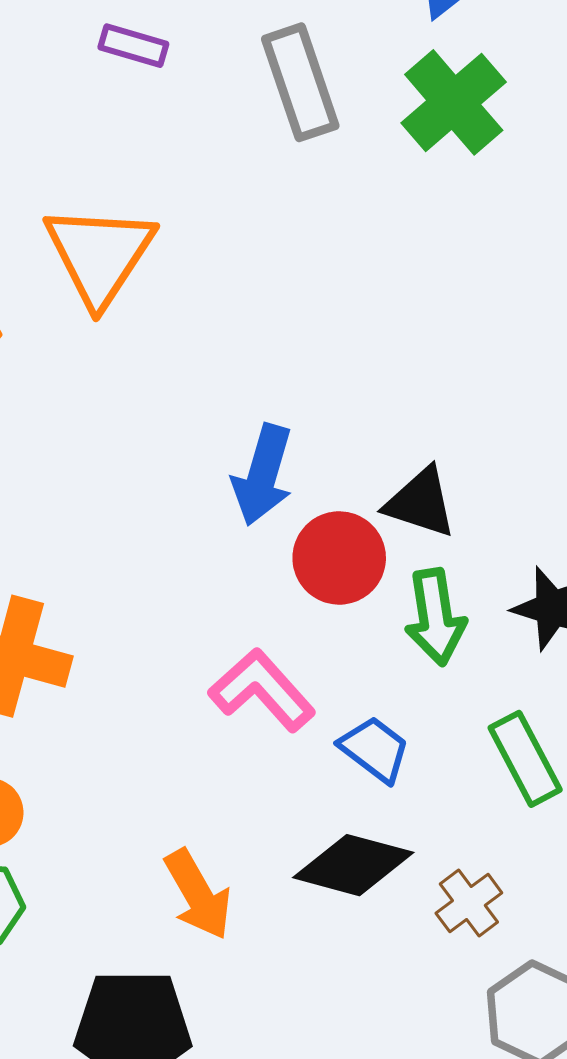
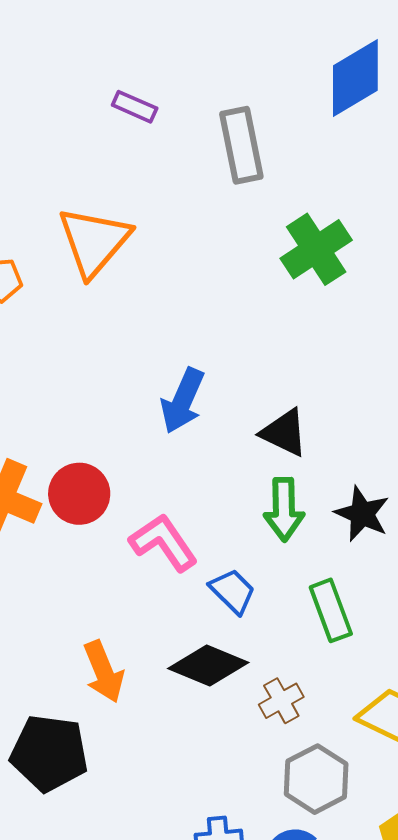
green cross: (454, 102) -> (316, 249), moved
red circle: (339, 558) -> (79, 494), moved

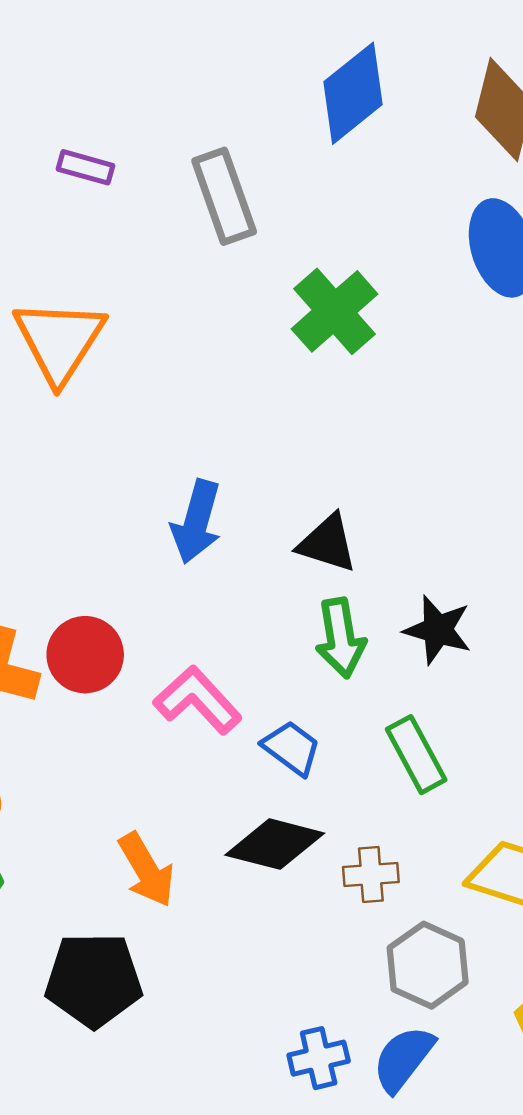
brown cross: (281, 701) -> (371, 875), turned 33

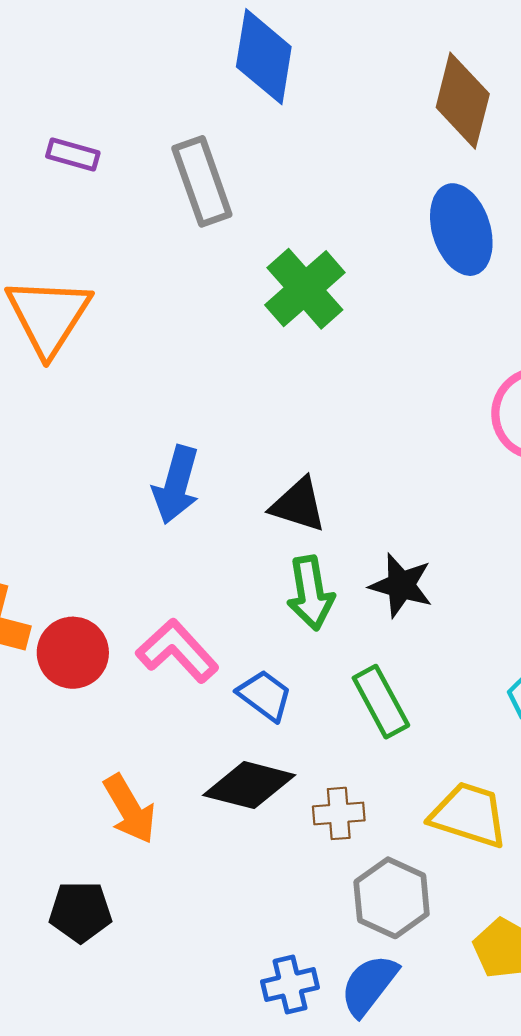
blue diamond: (353, 93) -> (264, 57), moved, turned -42
red circle: (85, 655) -> (73, 653), moved
black pentagon: (94, 980) -> (80, 912), size x0.7

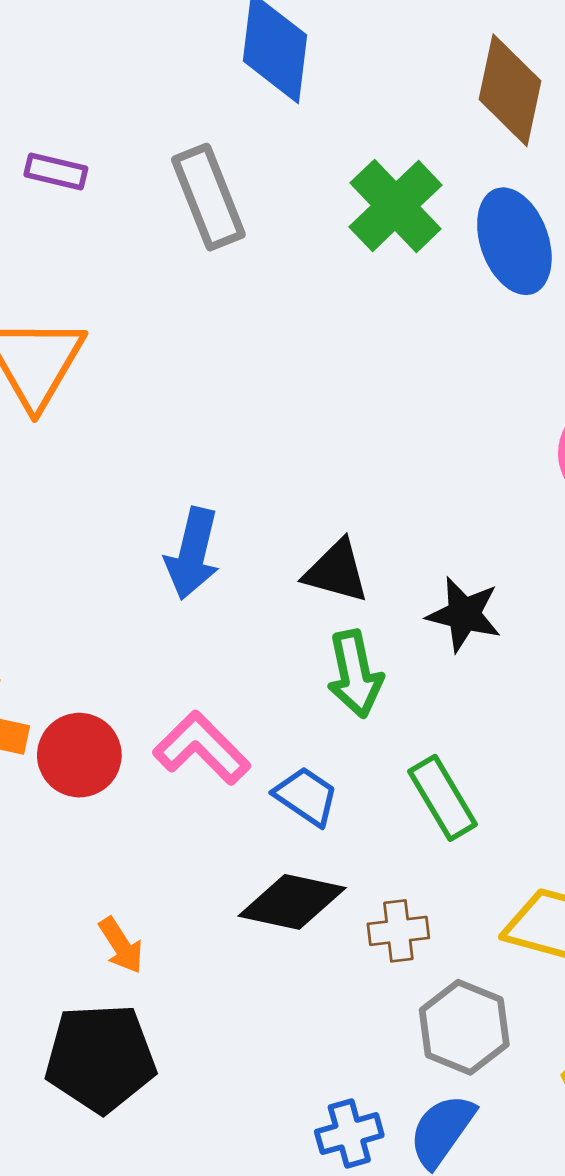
green cross: (305, 289) -> (396, 206), moved
black star: (401, 585) -> (464, 614), moved
orange arrow: (130, 809) -> (121, 945), moved, size x0.7
black pentagon: (80, 912) -> (100, 1058), size x1.5

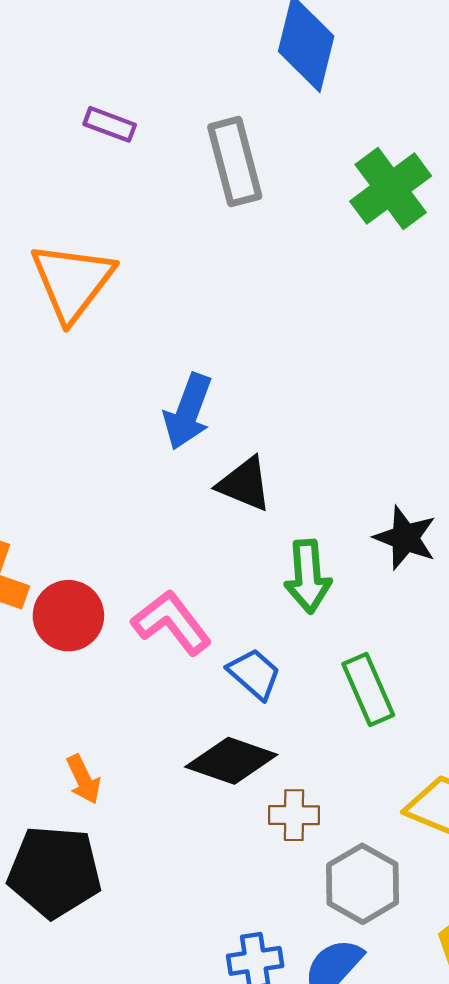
blue arrow: (193, 554) -> (188, 412), moved
black triangle: (336, 571) -> (245, 484), moved
brown cross: (398, 931) -> (294, 815), moved

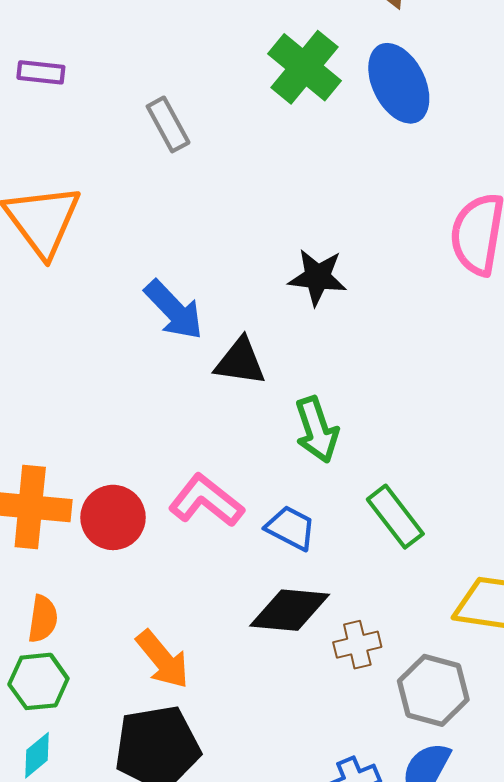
gray rectangle: (235, 162) -> (168, 124), moved, size x0.7
blue arrow: (188, 412) -> (174, 310), turned -50
black star: (405, 538) -> (318, 277), moved
orange arrow: (84, 779) -> (163, 659), size x1.4

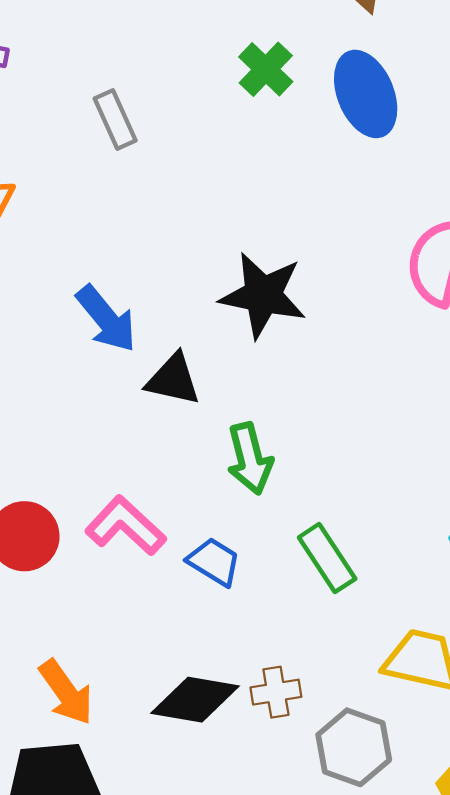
green cross: (304, 67) -> (266, 69), size x0.7
black star: (318, 277) -> (263, 295), size x1.4
black diamond: (290, 610) -> (195, 700), moved

